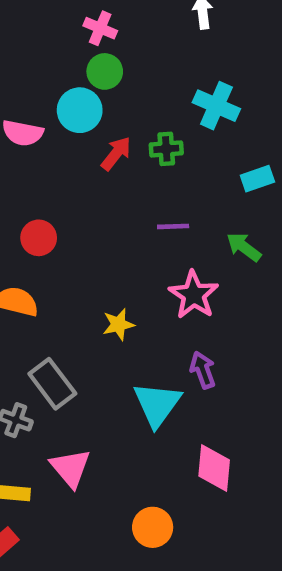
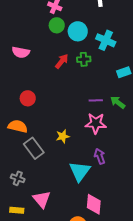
cyan circle: (80, 110) -> (78, 31), moved
purple line: (173, 226) -> (96, 100), moved
pink star: (194, 295) -> (96, 123), turned -30
gray rectangle: (52, 384) -> (34, 148), moved
pink diamond: (214, 468) -> (94, 204), moved

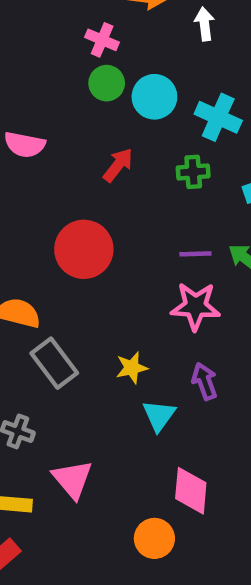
green cross: (84, 59) -> (193, 172), moved
red circle: (28, 98) -> (84, 249), moved, size x1.6
yellow star: (63, 136) -> (132, 368), moved
cyan triangle: (80, 171) -> (159, 416), size x0.7

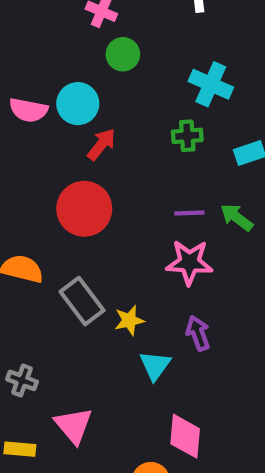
green circle: (107, 83) -> (123, 54), moved
cyan circle: (154, 97) -> (78, 104), moved
red arrow: (118, 165) -> (101, 144), moved
gray rectangle: (54, 363) -> (82, 301), moved

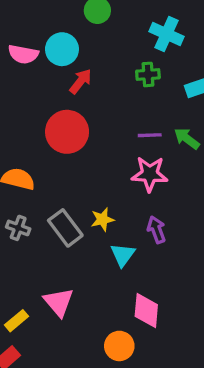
gray rectangle: (82, 301) -> (65, 228), moved
gray cross: (22, 380) -> (18, 228), moved
yellow rectangle: (20, 449) -> (16, 321), turned -45

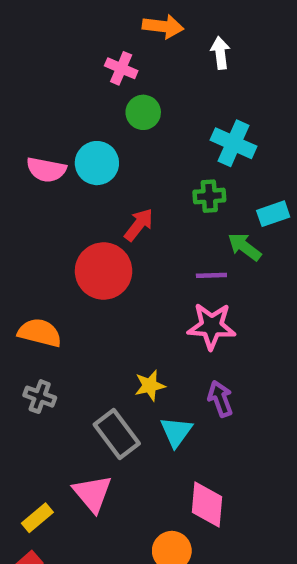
red arrow: (81, 81) -> (139, 225), moved
green arrow: (187, 139) -> (245, 247), moved
gray rectangle: (65, 228) -> (117, 434), moved

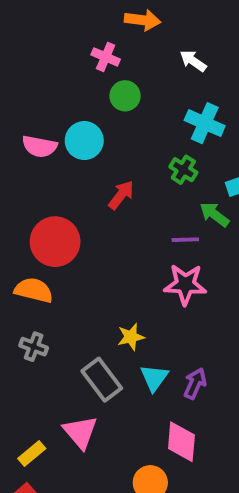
white arrow: (220, 53) -> (193, 61), moved, turned -48
green cross: (209, 196) -> (183, 170), turned 36
red circle: (104, 271) -> (55, 242), moved
purple arrow: (220, 399) -> (195, 384), moved, turned 44

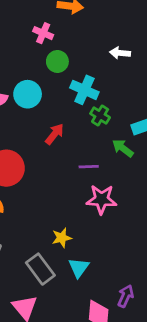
white arrow: (193, 61) -> (120, 53), moved, turned -30
cyan cross: (205, 123) -> (84, 90), moved
purple line: (185, 240) -> (89, 167), moved
purple arrow: (195, 384) -> (126, 296), moved

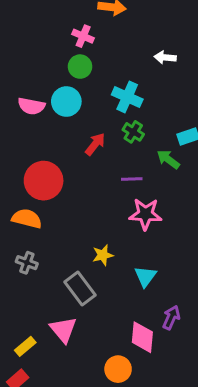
green circle: (57, 61) -> (80, 67), moved
green cross: (100, 116) -> (133, 132), moved
cyan triangle: (79, 268) -> (145, 276), moved

